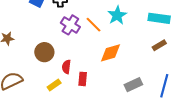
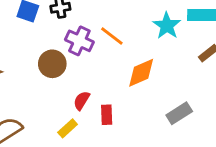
cyan star: (117, 15) -> (167, 26), moved
brown circle: (44, 52) -> (52, 64), moved
red semicircle: (66, 67) -> (82, 101), turned 32

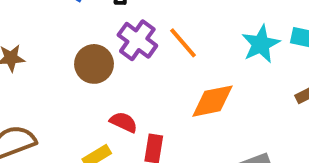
red semicircle: (82, 101) -> (124, 122), turned 72

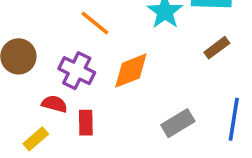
purple cross: (137, 40) -> (77, 71), moved

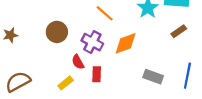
red semicircle: (54, 104) -> (78, 62), turned -136
gray rectangle: (178, 123) -> (153, 77), turned 48

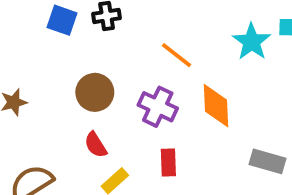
orange diamond: (126, 43) -> (216, 106), turned -70
red semicircle: (78, 62) -> (96, 145), moved

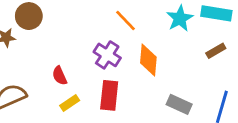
brown circle: (95, 92) -> (29, 16), moved
red rectangle: (168, 162) -> (109, 95), size x1.5

